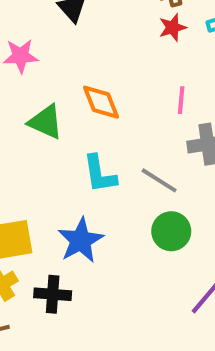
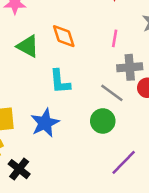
gray line: (159, 180) -> (112, 93), moved
black cross: (53, 294) -> (19, 169), moved, turned 30

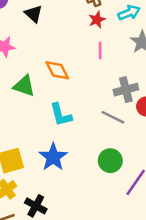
pink line: (115, 38) -> (100, 51), moved
green circle: (103, 121) -> (110, 161), moved

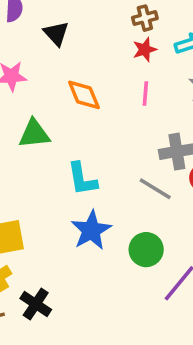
orange diamond: (57, 70) -> (84, 95), moved
green triangle: (24, 86) -> (34, 134), turned -30
blue star: (53, 157) -> (91, 230), moved

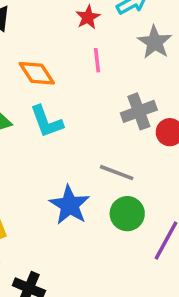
cyan L-shape: (82, 179) -> (46, 121), moved
gray line: (155, 189) -> (117, 173), moved

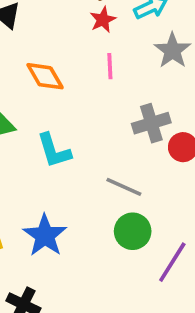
cyan L-shape: (46, 121) -> (54, 151), moved
blue star: (70, 205) -> (45, 236), moved

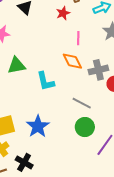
red star: (103, 20) -> (63, 13), moved
orange diamond: (45, 76) -> (72, 61), moved

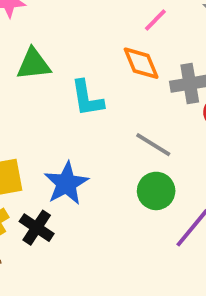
pink line: (78, 38) -> (155, 20), turned 40
black cross: (24, 162) -> (37, 228), moved

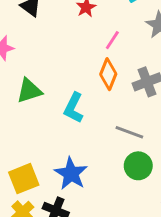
orange diamond: (141, 63) -> (108, 74), turned 56
cyan L-shape: (87, 98) -> (74, 108), turned 48

